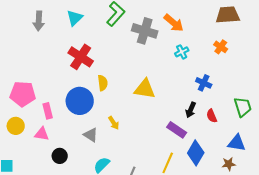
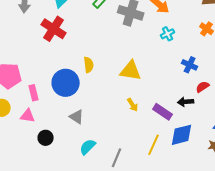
red cross: (81, 57) -> (54, 29), moved
black arrow: (191, 110) -> (186, 102), moved, turned 63
red semicircle: (212, 116) -> (203, 87), moved, turned 80
yellow arrow: (114, 123) -> (133, 105), moved
blue diamond: (196, 153) -> (182, 135), turned 45

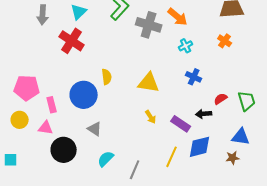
blue cross: (190, 65) -> (194, 77), moved
black circle: (46, 138) -> (64, 150), size x1.6

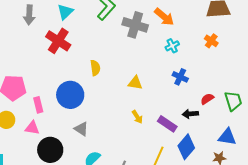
yellow semicircle: (107, 77) -> (95, 68), moved
yellow triangle: (149, 83) -> (135, 83), size x0.7
blue diamond: (200, 147) -> (186, 147), turned -35

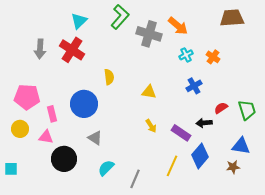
gray arrow: (29, 15) -> (40, 49), moved
orange cross: (211, 41) -> (213, 57), moved
blue cross: (180, 77) -> (194, 86), turned 35

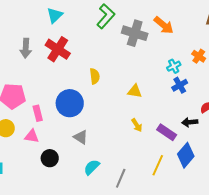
cyan triangle: (79, 21) -> (55, 15), moved
cyan cross: (186, 55) -> (174, 66), moved
black circle: (64, 159) -> (50, 158), size x0.7

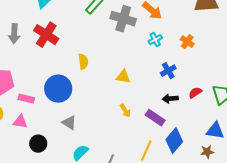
cyan cross: (174, 66) -> (155, 40), moved
pink rectangle: (38, 113) -> (26, 99), turned -63
black arrow: (190, 122) -> (170, 99), moved

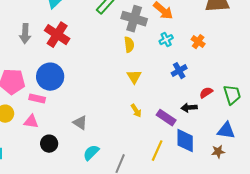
yellow semicircle: (83, 62) -> (129, 45), moved
yellow triangle: (123, 77) -> (134, 77), turned 49
blue circle: (58, 89) -> (50, 77), moved
black arrow: (170, 99) -> (189, 108), moved
blue diamond: (174, 141) -> (185, 141), turned -40

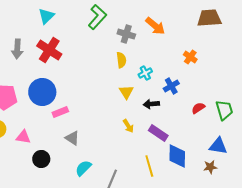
gray cross: (134, 19) -> (126, 34), size x0.7
cyan cross: (166, 40) -> (145, 73), moved
pink rectangle: (37, 99) -> (60, 112), moved, turned -35
black arrow: (189, 108) -> (151, 104), moved
yellow line: (157, 151) -> (149, 166), turned -40

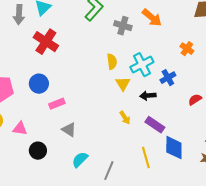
gray arrow: (17, 49) -> (19, 15), moved
yellow semicircle: (121, 60) -> (112, 62), moved
cyan cross: (145, 73) -> (142, 65), size x1.6
blue circle: (42, 92) -> (39, 84), size x0.7

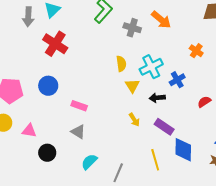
pink rectangle: (57, 104) -> (79, 106), moved, turned 42

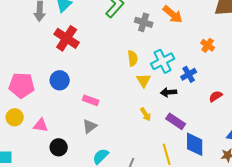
gray triangle: (78, 132) -> (90, 126), turned 49

